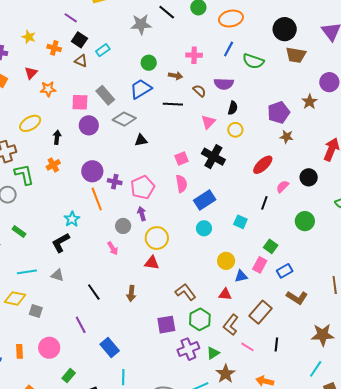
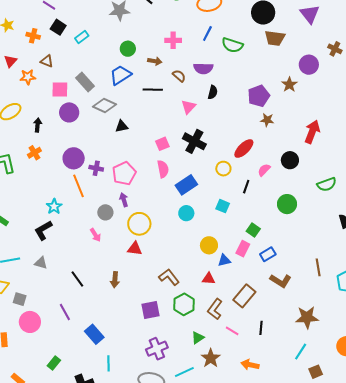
brown triangle: (81, 61) -> (47, 61), moved
yellow circle: (235, 130) -> (223, 169), moved
pink circle: (49, 348) -> (30, 322), moved
purple cross: (188, 349) -> (157, 349), moved

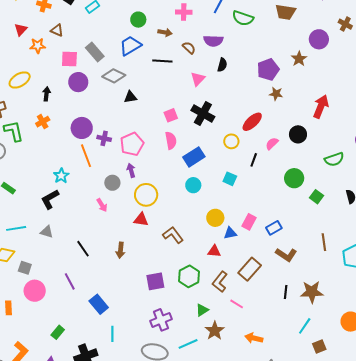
green square: (253, 230) -> (316, 197), moved
brown L-shape: (169, 277) -> (173, 235), moved
black line: (261, 328) -> (286, 292), moved

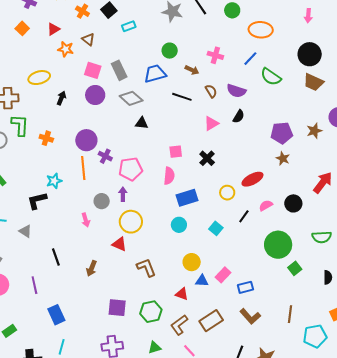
black cross: (203, 114) -> (207, 158), size x0.7
orange cross: (43, 122) -> (46, 138), moved, turned 32
green circle: (294, 178) -> (278, 245), size x1.4

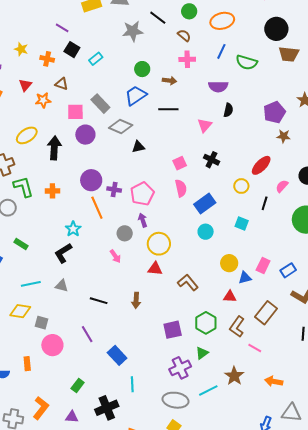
brown semicircle: (211, 91) -> (184, 35), moved
black arrow: (61, 98) -> (54, 148), size x1.6
black line: (56, 257) -> (99, 301), turned -36
green triangle: (155, 348) -> (202, 353), moved

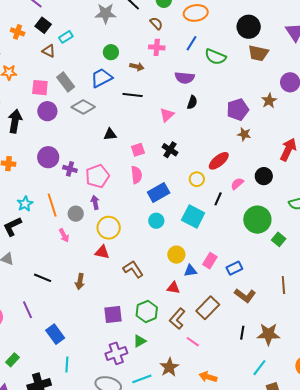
brown triangle: (62, 84) -> (49, 51), moved
black triangle: (138, 147) -> (110, 134), moved
orange line: (97, 208) -> (52, 205), moved
cyan square: (242, 223) -> (193, 216), size x1.6

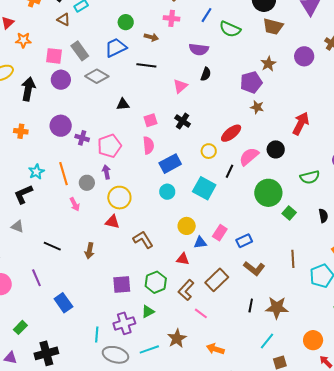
brown star: (269, 101) -> (268, 64), moved
pink semicircle: (237, 184) -> (249, 157), size x1.5
cyan line: (67, 364) -> (97, 334), moved

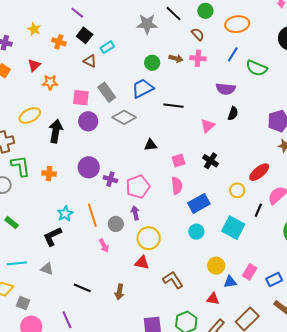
brown arrow: (151, 37) -> (176, 58), moved

